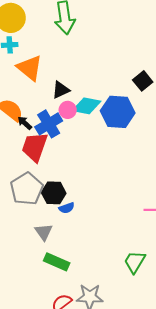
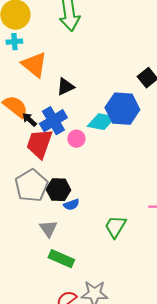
cyan diamond: (87, 106) -> (101, 122), moved
pink circle: (68, 110) -> (76, 139), moved
green trapezoid: (135, 262) -> (115, 227), moved

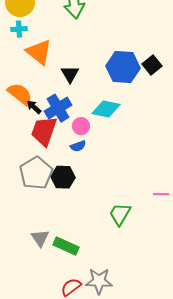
black triangle: (65, 87) -> (70, 74), turned -36
blue hexagon: (122, 109) -> (123, 67), moved
blue semicircle: (71, 205) -> (78, 146), moved
gray triangle: (48, 229) -> (40, 238), moved

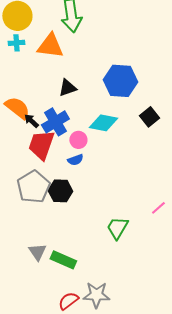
orange triangle: (39, 52) -> (50, 46), moved, turned -32
black square: (152, 65) -> (149, 117), moved
black triangle: (70, 74) -> (67, 88), turned 42
pink line: (161, 194) -> (158, 208), turned -42

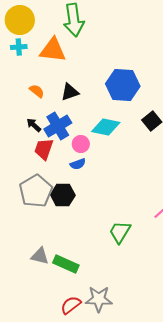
orange semicircle: (17, 108) -> (37, 91), moved, size x0.6
red trapezoid: (41, 145) -> (44, 149), size x0.7
gray triangle: (37, 252) -> (40, 256), turned -42

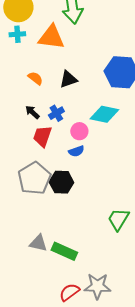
blue cross: (58, 126) -> (56, 113), size x0.6

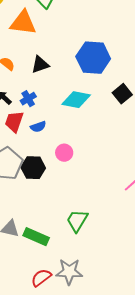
pink circle: (79, 131) -> (64, 153), moved
blue semicircle: (76, 151) -> (38, 127), moved
green trapezoid: (118, 219) -> (77, 221), moved

